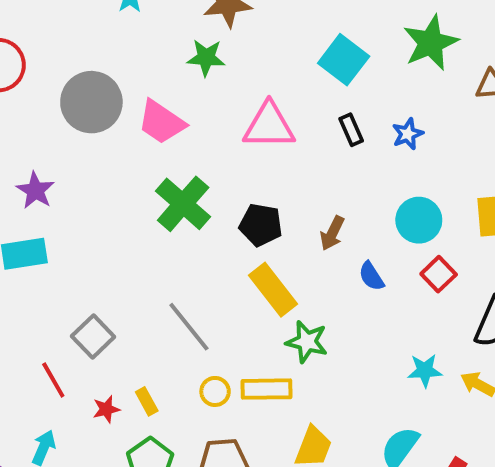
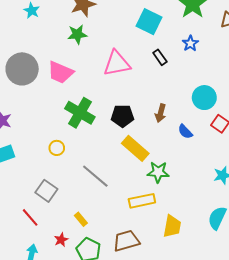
blue star: (408, 134) -> (190, 43), moved
yellow circle: (215, 391) -> (57, 148), moved
red star: (106, 409) -> (61, 240), moved

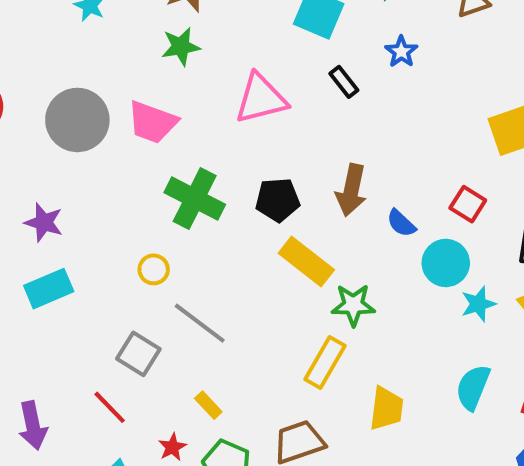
cyan circle: (204, 98) -> (446, 263), moved
brown arrow: (161, 113) -> (351, 190), size x1.4
gray line: (95, 176) -> (200, 323), moved
yellow rectangle: (142, 201) -> (325, 362), turned -45

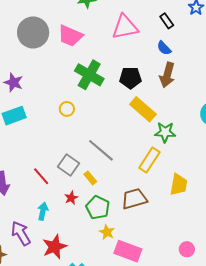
blue semicircle: (401, 223) -> (164, 48), moved
gray line: (200, 323) -> (101, 150), moved
gray square: (138, 354) -> (69, 165), moved

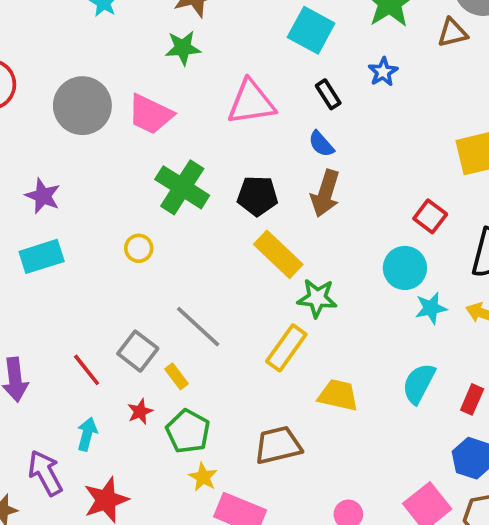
yellow trapezoid: (179, 185) -> (338, 395), turned -90
brown trapezoid: (134, 199) -> (278, 445), moved

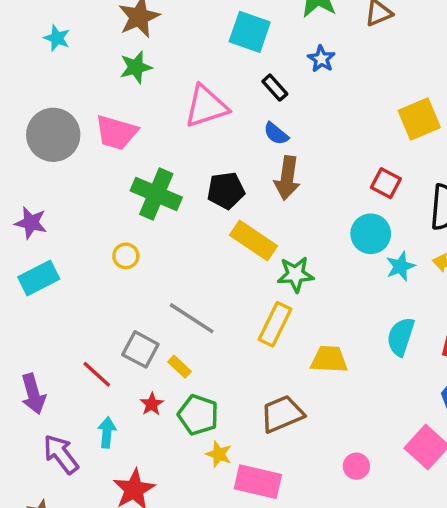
purple arrow: (45, 473) -> (61, 454), moved

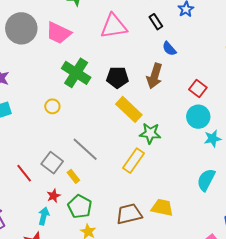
blue semicircle: (276, 134) -> (169, 49), moved
red square: (386, 183) -> (198, 89), moved
yellow trapezoid: (329, 359) -> (162, 208), moved
cyan arrow: (107, 432) -> (44, 216), moved

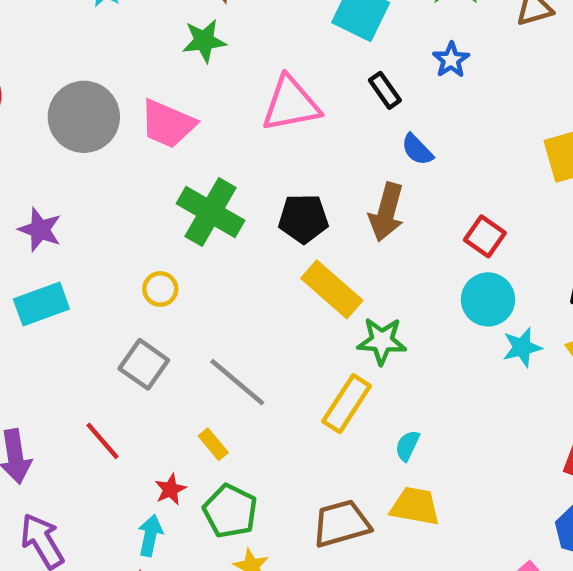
gray square: (52, 163) -> (144, 364), moved
cyan semicircle: (206, 180) -> (407, 446), moved, size x0.6

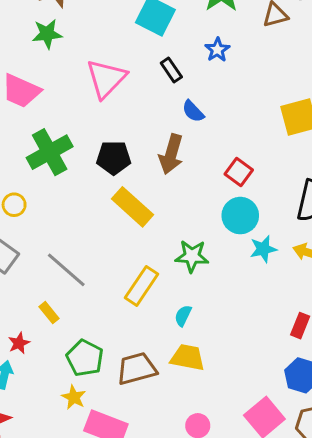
pink triangle: (291, 104) -> (106, 79), turned -36
green cross: (211, 212) -> (50, 152), turned 30
green star: (382, 341) -> (192, 256), moved
green pentagon: (230, 511) -> (85, 358), moved

